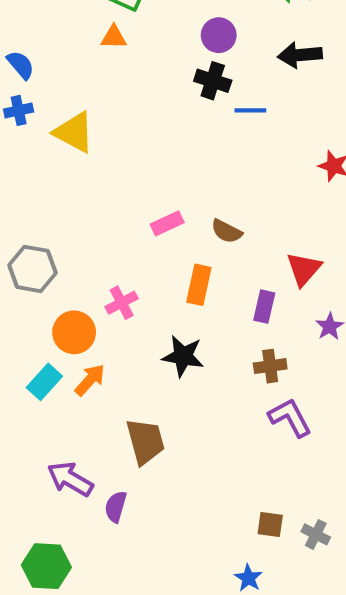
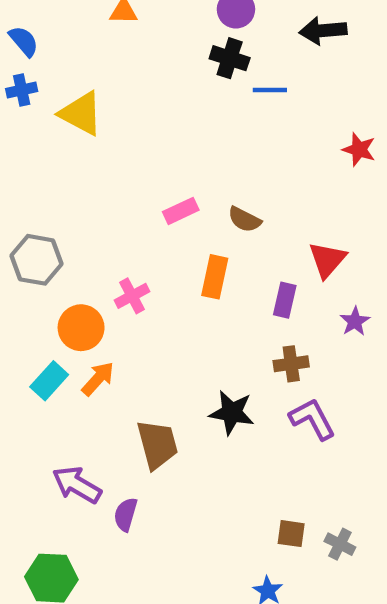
black star: (183, 356) -> (232, 413), moved

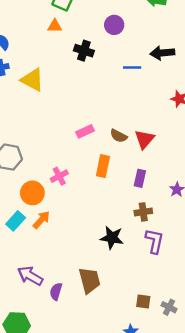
black arrow: (323, 31) -> (162, 53), moved
black cross: (230, 58) -> (84, 51), moved
red triangle: (327, 260) -> (144, 139), moved
purple L-shape: (312, 419) -> (154, 241), turned 40
brown trapezoid: (157, 444) -> (90, 280), moved

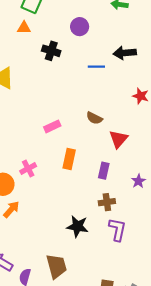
brown semicircle: (119, 136) -> (94, 118), moved
red triangle: (144, 139) -> (118, 139), moved

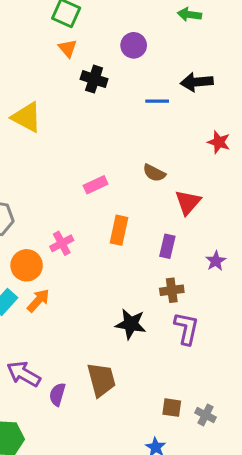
orange triangle: (24, 28) -> (68, 48), moved, turned 48

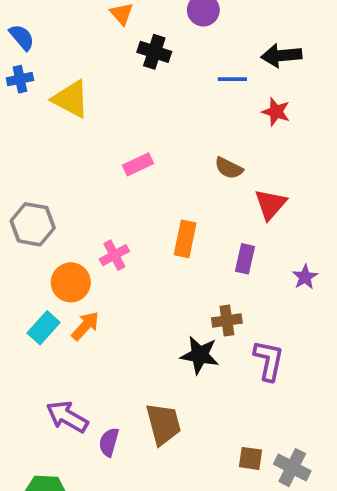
red star: (219, 142) -> (276, 112), moved
pink rectangle: (96, 185) -> (138, 164), moved
brown cross: (172, 290) -> (227, 321), moved
gray cross: (206, 415) -> (292, 468), size x1.4

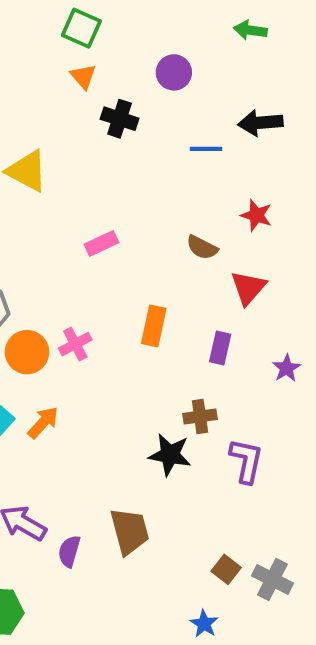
red star: (276, 112) -> (256, 215), moved
orange circle: (71, 282) -> (27, 352), moved
brown square: (250, 458) -> (226, 569), turned 30

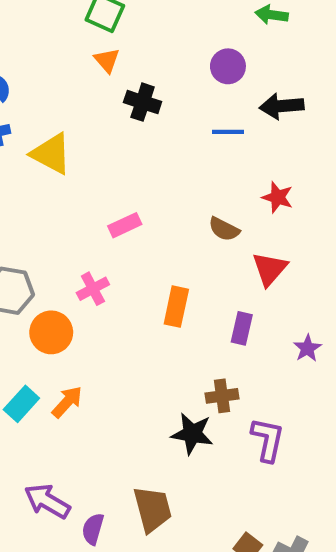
purple circle: (174, 72) -> (228, 66), moved
pink cross: (75, 344) -> (93, 289), moved

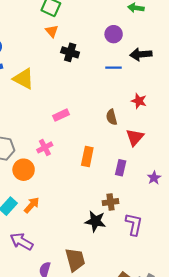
brown semicircle: (224, 229) -> (112, 117), turned 49
purple arrow: (47, 501) -> (22, 241), moved

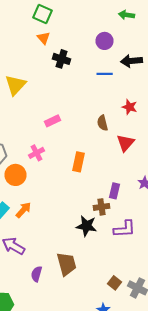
yellow triangle: (24, 79) -> (16, 85), turned 45
purple rectangle: (121, 168) -> (114, 191), moved
purple L-shape: (134, 224) -> (124, 229), turned 75

